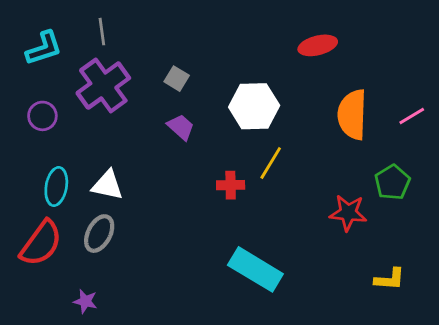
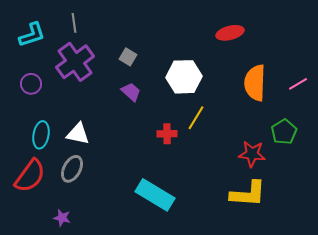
cyan rectangle: (255, 269) -> (155, 195), moved
yellow L-shape: (390, 279) -> (248, 194), moved, size x1.6

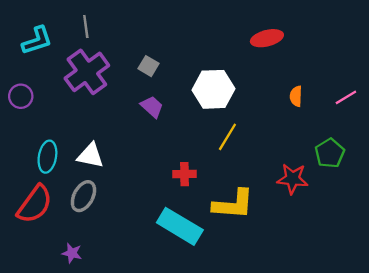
orange semicircle: (255, 83) -> (296, 96), size x0.5
purple circle: (31, 84) -> (21, 96), moved
red cross: (167, 134) -> (184, 174), moved
yellow L-shape: (248, 194) -> (233, 204), moved

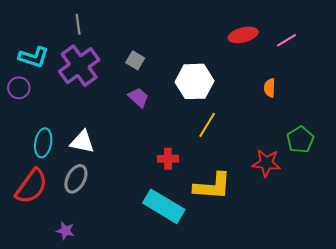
cyan L-shape: (37, 40) -> (34, 57), moved, turned 36
pink line: (346, 97) -> (287, 40), moved

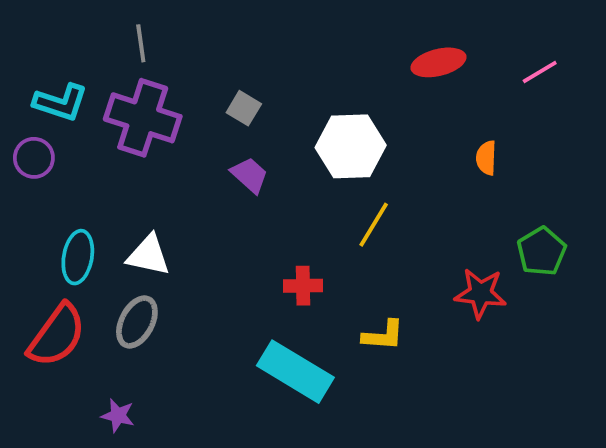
pink line: (287, 40) -> (540, 72), moved
purple cross: (79, 66) -> (143, 118), turned -36
yellow L-shape: (212, 186) -> (383, 335), size x0.6

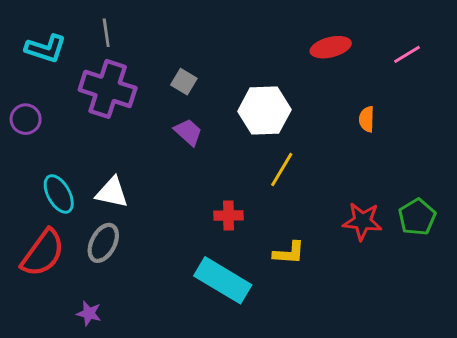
cyan L-shape: (61, 103) -> (46, 49), moved
green pentagon: (542, 251) -> (417, 217), moved
cyan ellipse: (78, 257) -> (59, 194), turned -39

